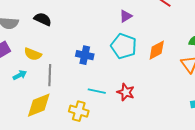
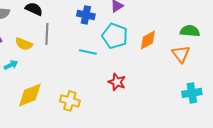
blue cross: (85, 55) -> (86, 15), moved
gray line: (50, 75) -> (47, 34), moved
cyan line: (97, 91) -> (88, 52), moved

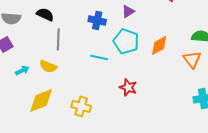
yellow semicircle: (24, 44) -> (48, 66), moved

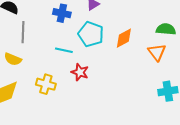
red star: (128, 87) -> (80, 72), moved
yellow cross: (81, 106) -> (46, 84), moved

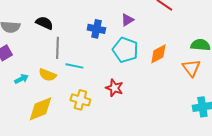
cyan line: (64, 50) -> (74, 66), moved

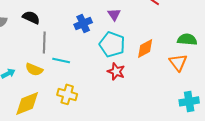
purple triangle: (127, 20) -> (114, 14), turned -32
blue cross: (96, 29) -> (83, 23), turned -36
red star: (114, 88) -> (116, 71), moved

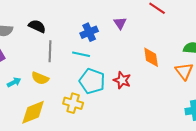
cyan pentagon: (112, 44) -> (92, 81), moved
orange diamond: (145, 48) -> (151, 57), turned -70
cyan line: (61, 60) -> (81, 54), moved

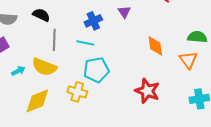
yellow semicircle: (40, 78) -> (44, 67), size x1.4
red star: (122, 80) -> (147, 91), moved, size x1.4
cyan pentagon: (92, 81) -> (96, 70), turned -30

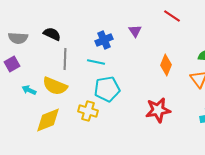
orange diamond: (155, 46) -> (166, 65), turned 30
cyan arrow: (18, 71) -> (29, 90), turned -128
red star: (147, 91) -> (158, 110), turned -30

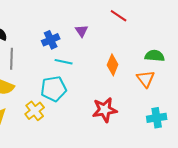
cyan line: (96, 62) -> (64, 62), moved
yellow cross: (88, 111) -> (35, 111), turned 36

